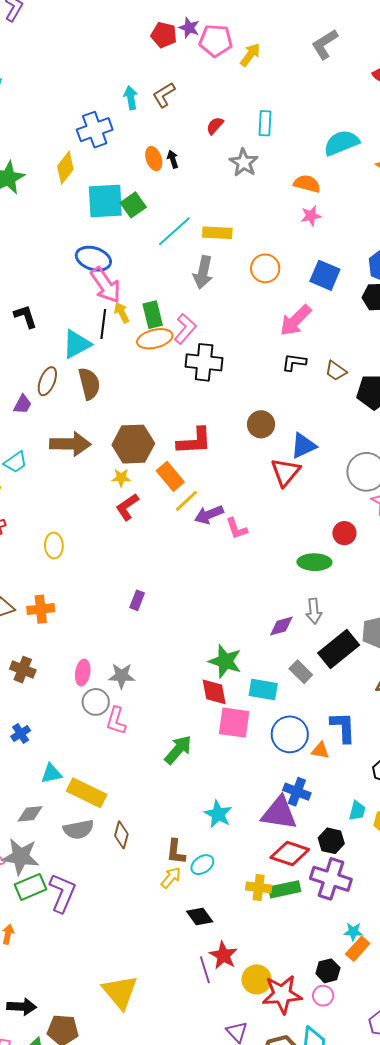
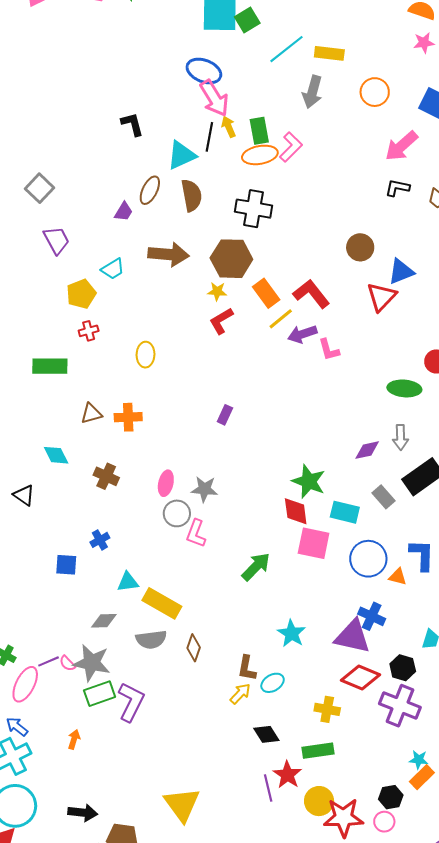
black cross: (204, 362) -> (254, 209), moved
red L-shape: (194, 441) -> (311, 294), moved, turned -129
green rectangle: (285, 889) -> (318, 751), moved

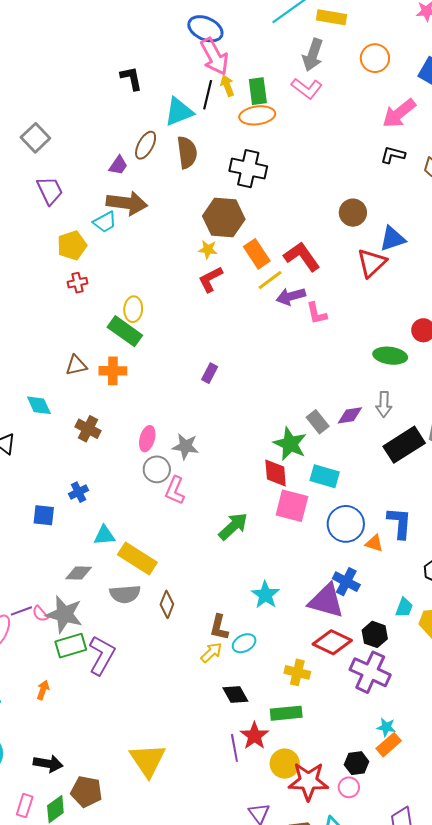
pink L-shape: (291, 147) -> (307, 88), moved, turned 80
brown arrow: (169, 254) -> (127, 203), moved
green rectangle: (50, 366) -> (125, 331), moved, turned 32
gray rectangle: (384, 497) -> (318, 422), moved

